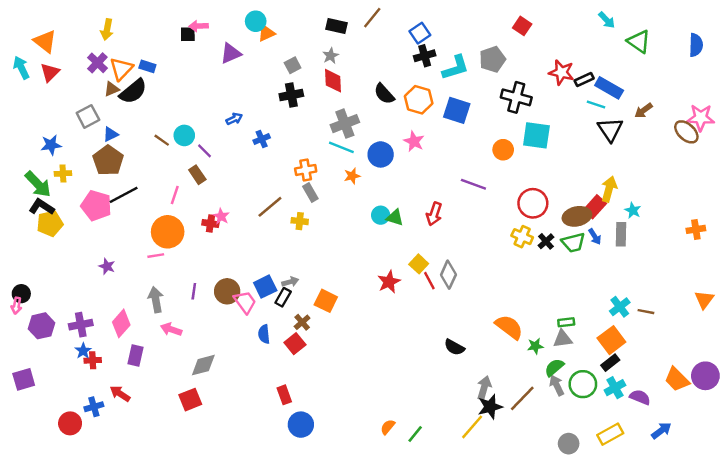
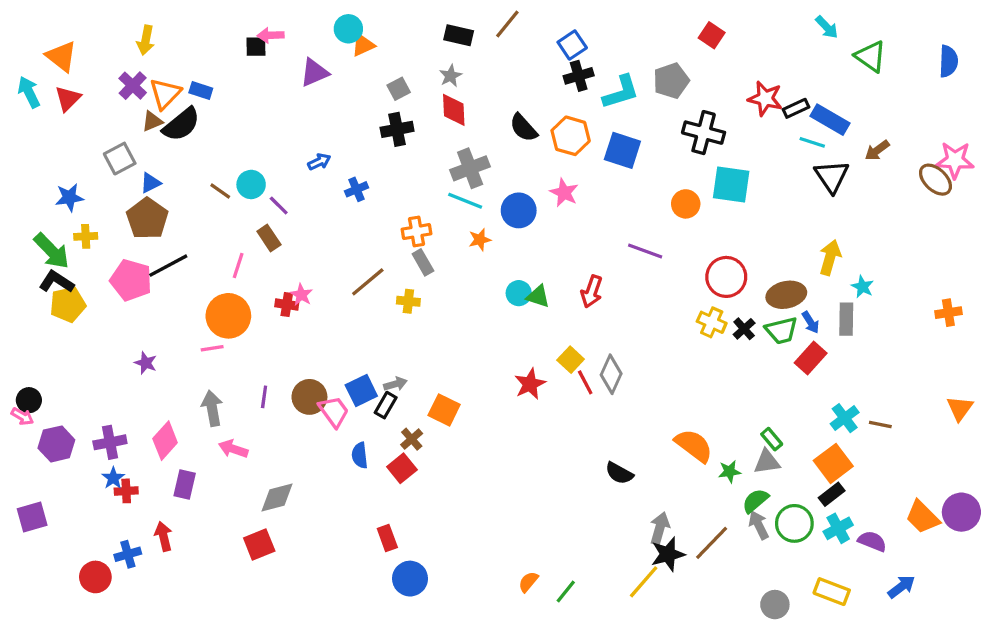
red rectangle: (595, 207) -> (811, 358), moved
pink arrow: (17, 306) -> (22, 416), turned -70
green rectangle: (566, 322) -> (772, 439), turned 56
red arrow: (120, 394) -> (163, 536), turned 42
yellow rectangle: (610, 434) -> (832, 592), turned 50

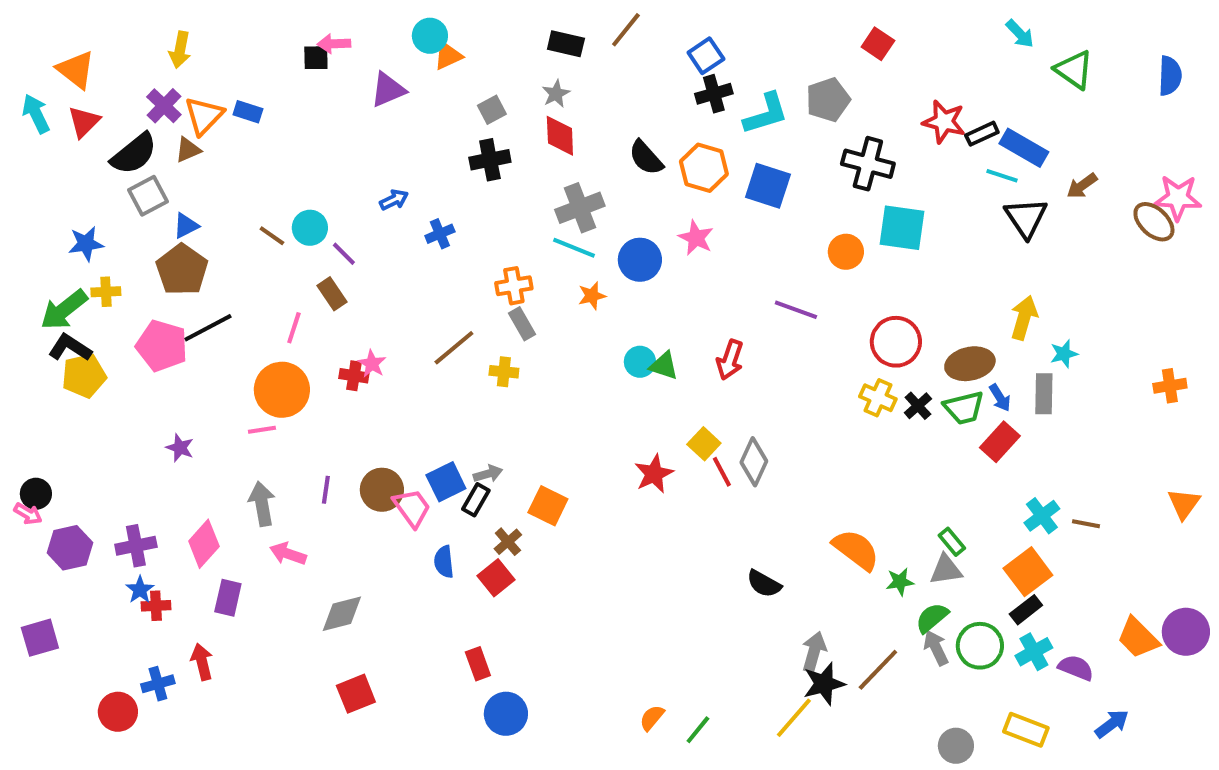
black semicircle: (181, 124) -> (134, 154), moved
green arrow: (52, 251) -> (64, 310), turned 96
cyan star: (862, 287) -> (1064, 354), turned 30
red square: (259, 545) -> (356, 694), moved

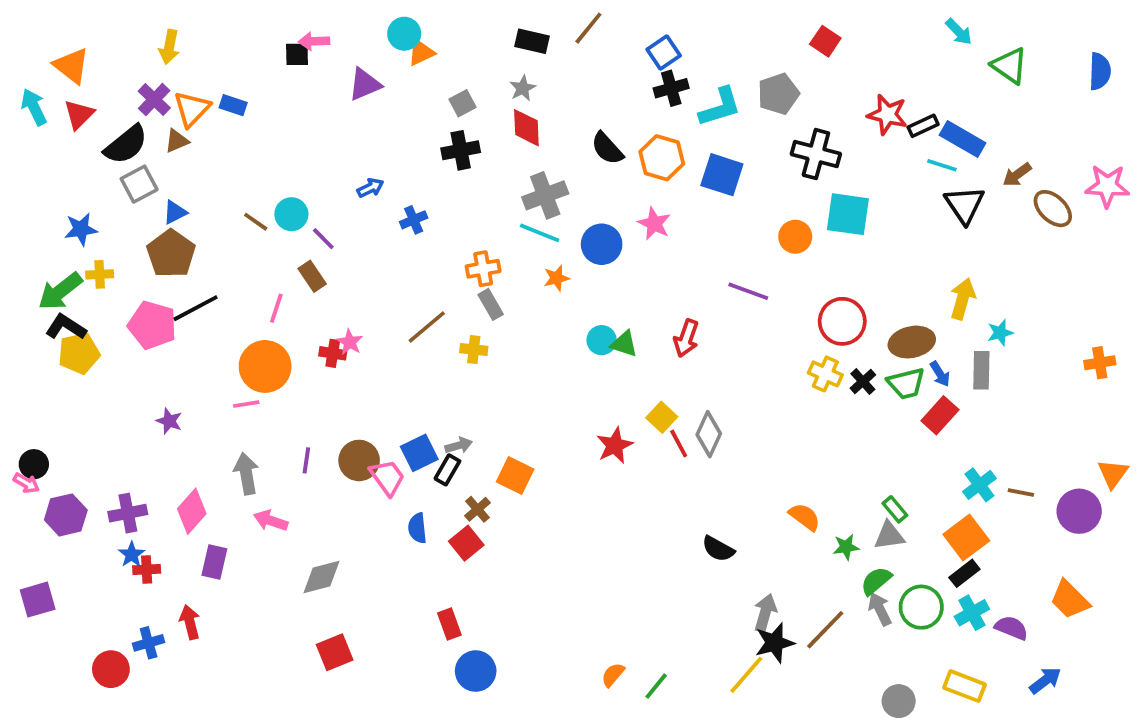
brown ellipse: (1154, 222) -> (1053, 209), moved
orange semicircle: (856, 550) -> (805, 517), size x0.7
purple circle: (1186, 632) -> (1079, 511), moved

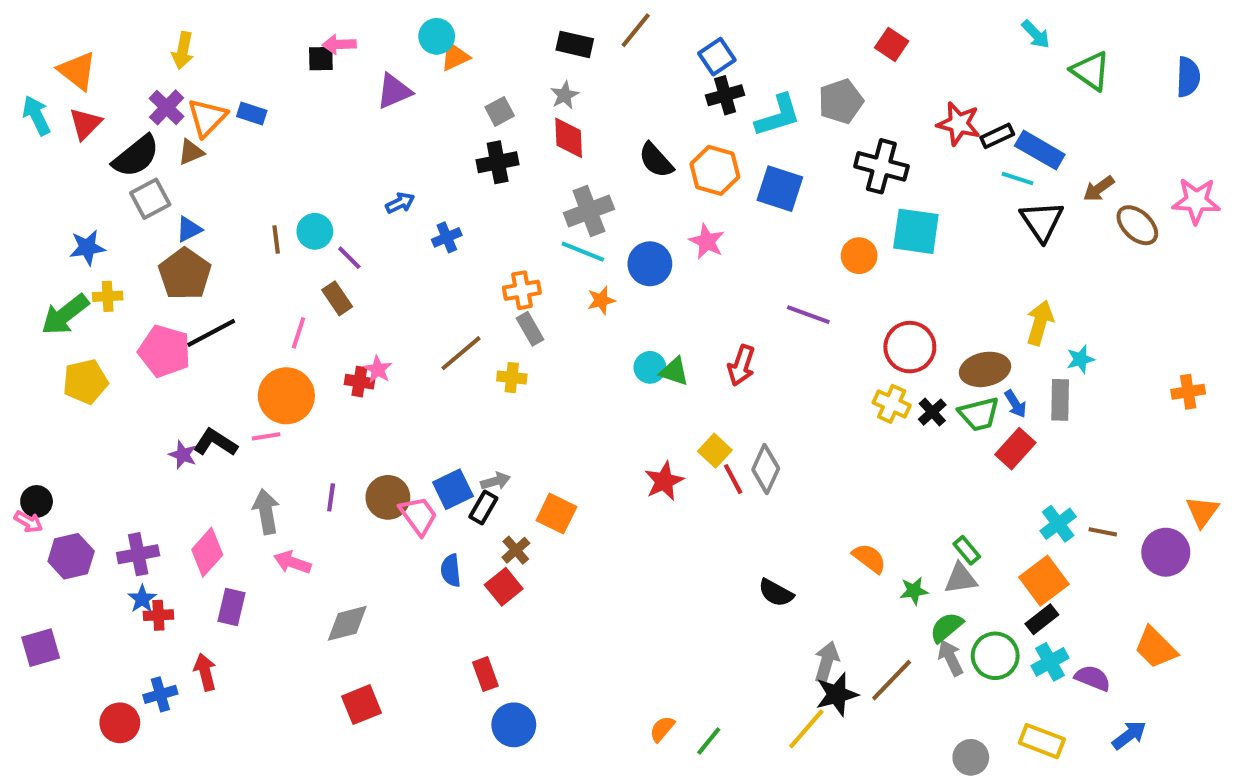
brown line: (256, 222) -> (276, 239), turned 48
black L-shape: (66, 327) -> (215, 443), moved

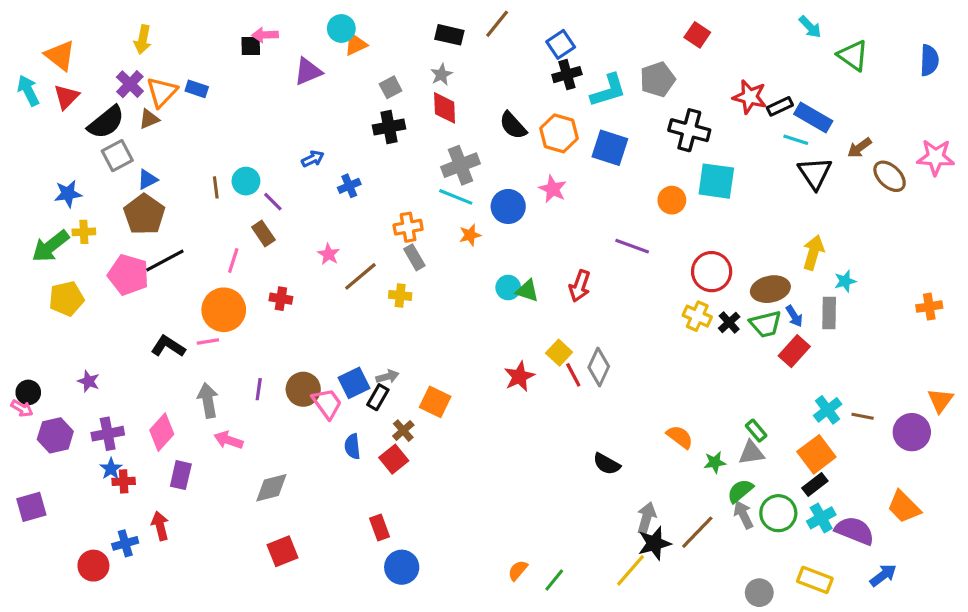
pink star: (378, 369) -> (329, 254), moved
purple star: (183, 455) -> (89, 381), moved
purple semicircle: (1093, 678) -> (855, 531), size x1.4

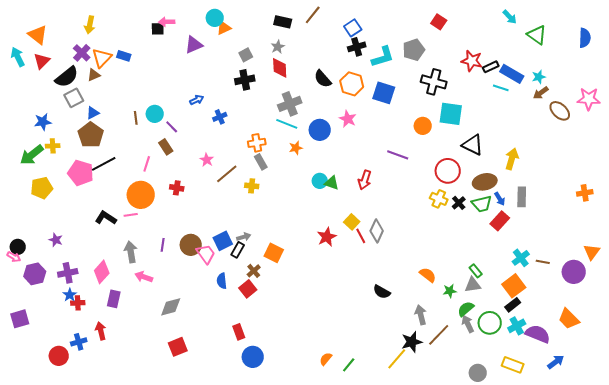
black triangle: (815, 173) -> (473, 145), moved, turned -30
cyan star: (845, 281) -> (539, 77), moved
gray arrow: (646, 518) -> (421, 315), moved, turned -30

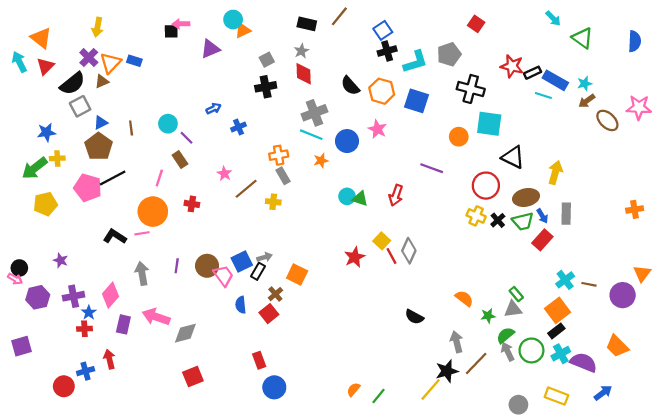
brown line: (136, 118) -> (131, 128), moved
pink arrow: (144, 277) -> (156, 317), moved, size x1.4
blue star: (70, 295) -> (89, 312), moved

